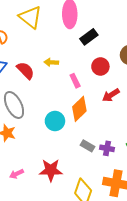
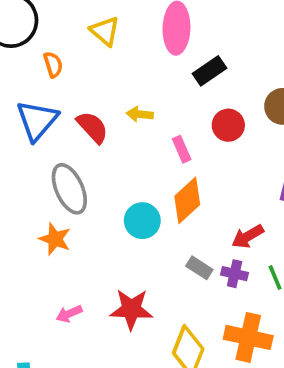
yellow triangle: (30, 17) -> (105, 31), size x0.7
red arrow: (111, 95) -> (248, 236), moved

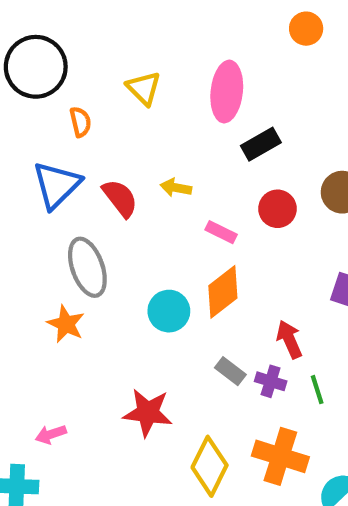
pink rectangle: (182, 149) -> (221, 232), turned -45
red arrow: (248, 236) -> (289, 339), turned 92
pink arrow: (69, 314) -> (51, 434), moved

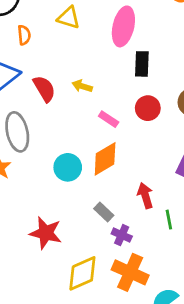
yellow triangle: (144, 88) -> (69, 18), turned -35
black rectangle: (261, 144) -> (142, 64), turned -65
purple cross: (271, 381) -> (122, 235), moved
green line: (317, 390) -> (169, 220), moved
yellow diamond: (210, 466) -> (82, 273), turned 33

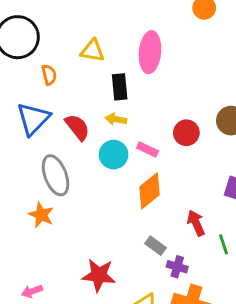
black rectangle: (142, 64) -> (120, 87), moved
cyan circle: (68, 167) -> (114, 155), moved

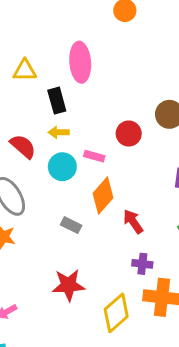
red arrow: (196, 223) -> (133, 222), moved
gray rectangle: (156, 246) -> (71, 225), moved

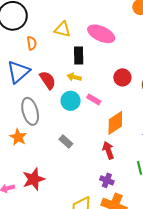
pink ellipse: (80, 62) -> (101, 34), turned -76
red circle: (129, 134) -> (122, 77), moved
orange diamond: (103, 196) -> (115, 123), moved
red star: (68, 285) -> (34, 179), moved, turned -30

